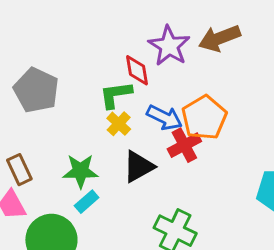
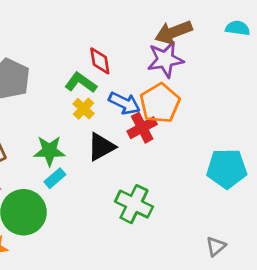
purple star: (169, 46) -> (165, 59), moved, turned 30
green L-shape: (116, 95) -> (81, 83), turned 44

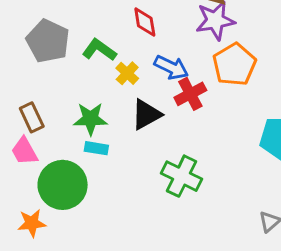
green L-shape: (81, 83) -> (99, 50), moved
orange pentagon: (160, 103) -> (234, 64), moved
cyan rectangle: (55, 178) -> (96, 148), turned 50

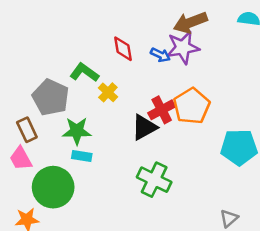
gray pentagon: (48, 41) -> (51, 97), moved
orange pentagon: (234, 64) -> (192, 106), moved
blue arrow: (171, 67) -> (160, 55), moved, size x0.7
black triangle: (146, 114) -> (144, 127), moved

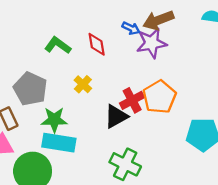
blue arrow: (160, 55) -> (131, 28), moved
green L-shape: (84, 72) -> (58, 45), moved
cyan rectangle: (82, 156) -> (59, 143), size x1.8

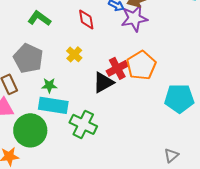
green L-shape: (58, 45) -> (39, 18), moved
green star: (54, 120) -> (49, 85), size x0.7
green cross: (125, 164) -> (83, 124), moved

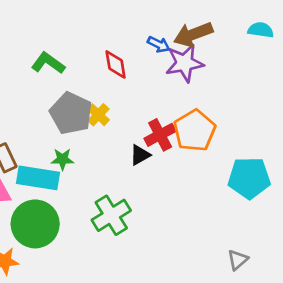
gray pentagon: (28, 58) -> (71, 113), moved
black triangle: (103, 82) -> (140, 155), size x0.7
cyan rectangle: (53, 105) -> (38, 178), moved
green cross: (83, 124) -> (111, 215), turned 32

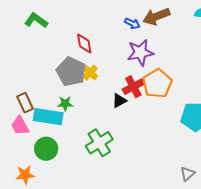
green L-shape: (48, 63) -> (36, 20), moved
purple star: (185, 63) -> (140, 53), moved
red diamond: (116, 64) -> (84, 44), moved
green circle: (35, 224) -> (46, 149), size x0.7

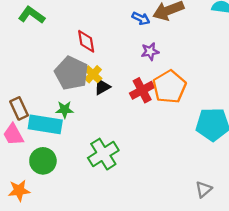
purple star: (140, 53) -> (150, 51), size x0.6
black triangle: (119, 101) -> (102, 87), moved

